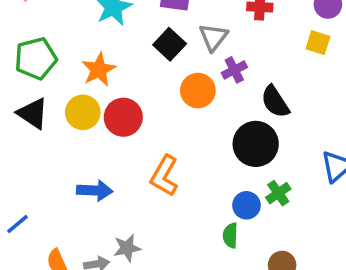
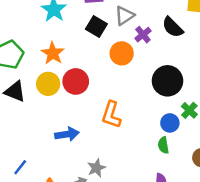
gray triangle: (213, 37) -> (124, 16), turned 30
black semicircle: (275, 102) -> (173, 27), moved

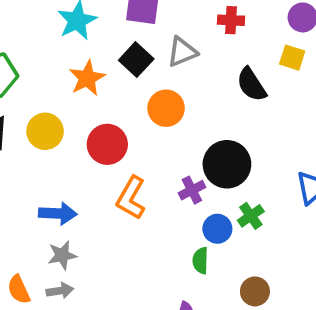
purple cross: (143, 35) -> (192, 190), moved
orange star: (53, 53) -> (87, 78), moved
red circle: (76, 81) -> (107, 144), moved
gray star: (96, 168) -> (62, 255), moved

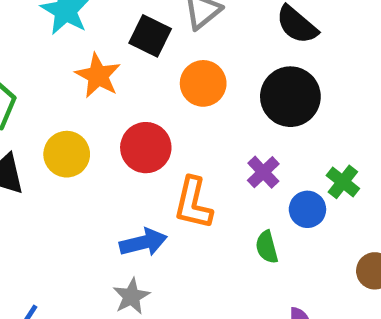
black circle: (227, 164) -> (290, 97), moved
blue arrow: (58, 213) -> (143, 242), moved
green semicircle: (200, 261) -> (267, 247), moved

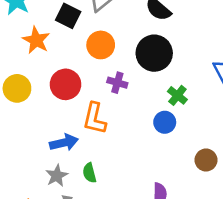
purple cross: (263, 172) -> (117, 83), moved, turned -30
green cross: (343, 182) -> (177, 95), moved
green semicircle: (267, 247) -> (89, 173), moved

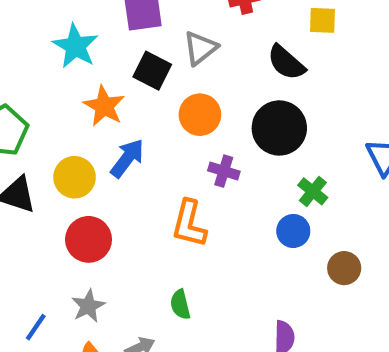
red circle: (66, 84) -> (89, 239), moved
blue arrow: (64, 143) -> (127, 158), moved, turned -40
brown circle: (206, 160) -> (344, 268), moved
gray star: (57, 176) -> (88, 306), moved

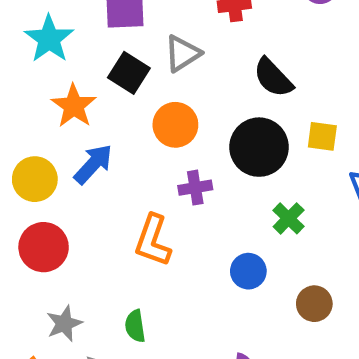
yellow square: (323, 20) -> (322, 136), moved
purple cross: (224, 171) -> (195, 188), turned -32
blue circle: (293, 231) -> (248, 271), moved
gray star: (88, 306) -> (64, 324), moved

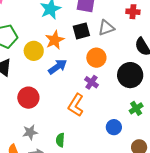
black square: (129, 73) -> (81, 31), turned 30
yellow circle: (35, 179) -> (34, 51), moved
purple cross: (195, 188) -> (92, 82), moved, turned 32

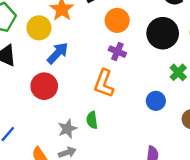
blue arrow: (58, 67) -> (58, 53), moved
gray star: (30, 132) -> (67, 129), moved
green semicircle: (60, 140) -> (92, 120), moved

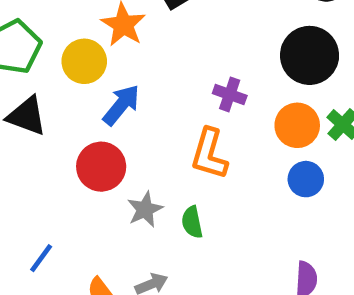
orange circle: (117, 20) -> (297, 125), moved
gray star: (67, 129) -> (145, 209), moved

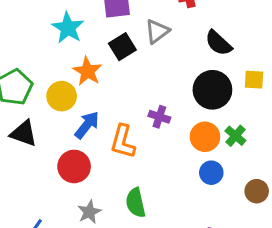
orange L-shape: (209, 154) -> (123, 142), moved
gray star: (145, 209) -> (89, 212), moved
green semicircle: (192, 222) -> (136, 203), size x1.4

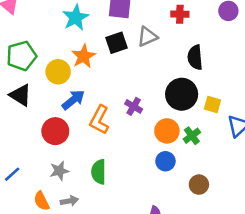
black semicircle: (218, 43) -> (195, 57), turned 30
yellow square: (254, 80) -> (212, 105), moved

